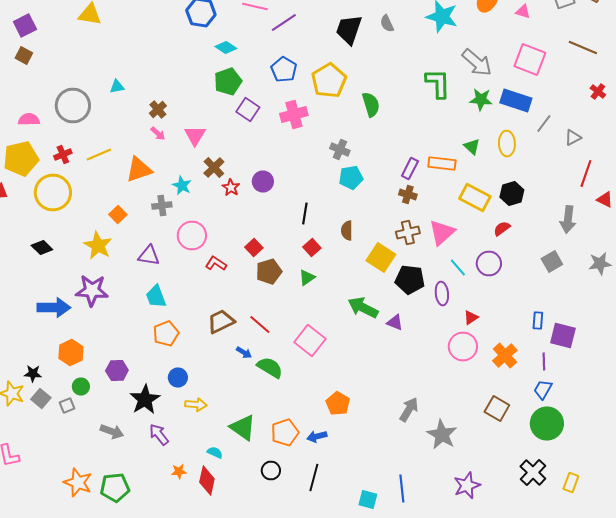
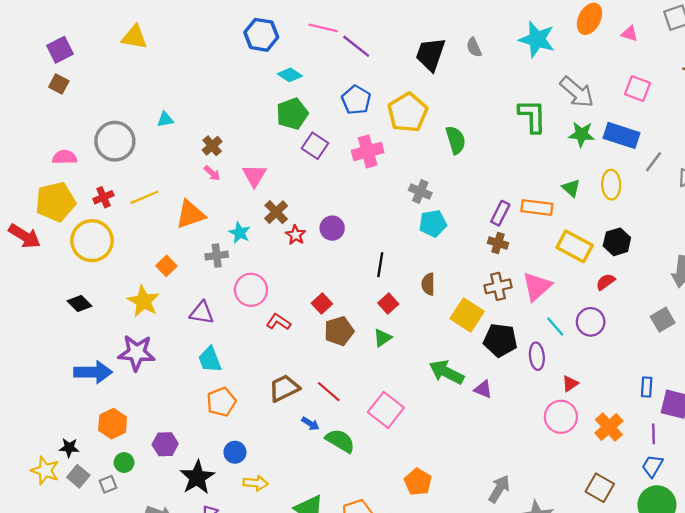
purple line: (284, 22) -> (356, 46), turned 72
pink square: (530, 60) -> (638, 89), size x0.7

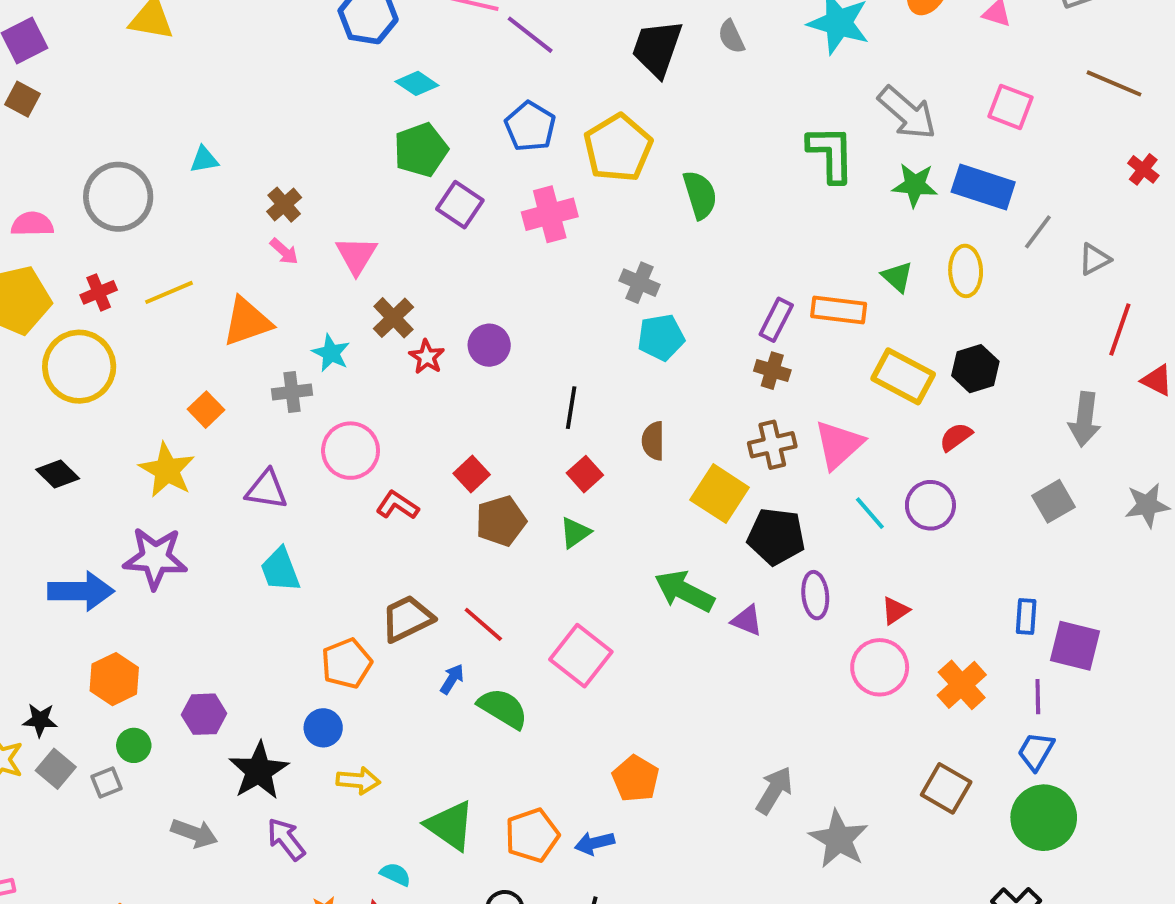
purple ellipse: (537, 356) -> (815, 595), moved
orange pentagon: (221, 402) -> (347, 663), moved
blue arrow: (310, 424) -> (452, 679), turned -90

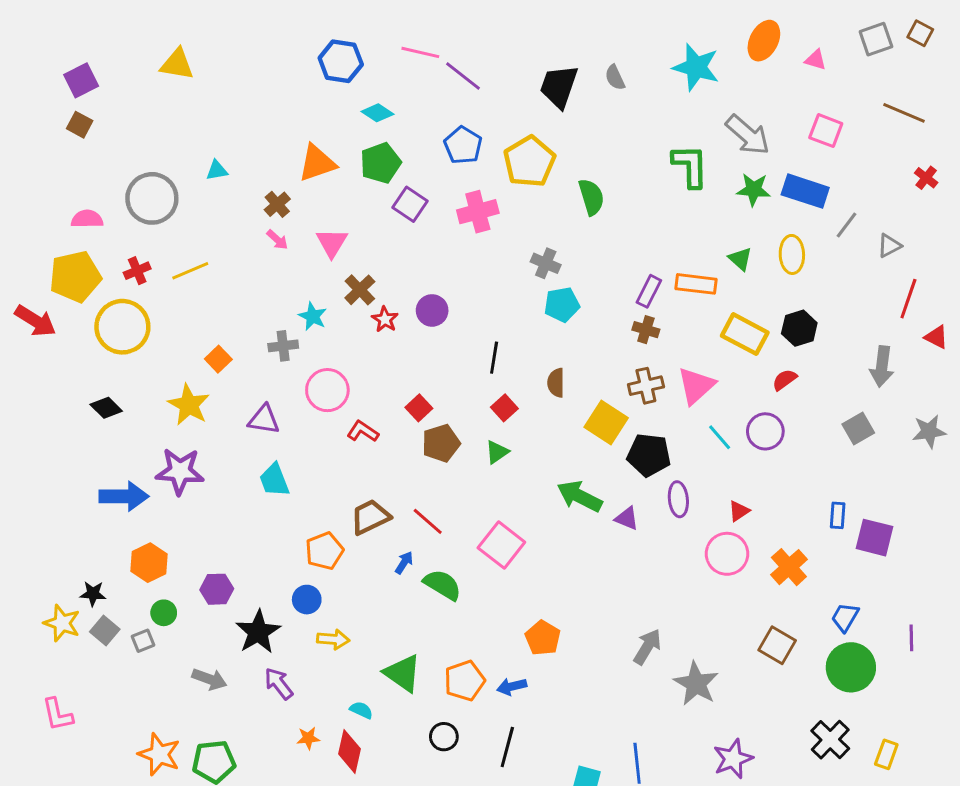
orange triangle: (247, 322) -> (317, 163), moved
purple line: (1038, 697) -> (911, 638), moved

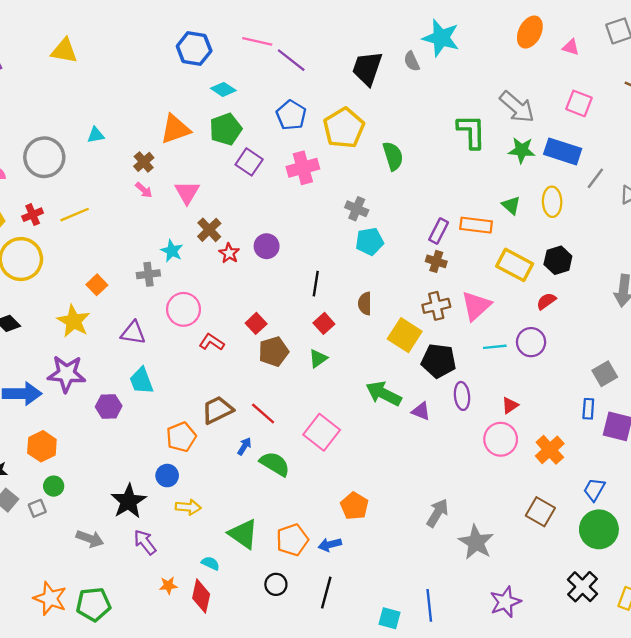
cyan star: (696, 67) -> (441, 38), moved
gray square: (858, 428) -> (605, 374), moved
cyan line: (720, 437) -> (495, 347), turned -55
purple hexagon: (217, 589) -> (109, 406), moved

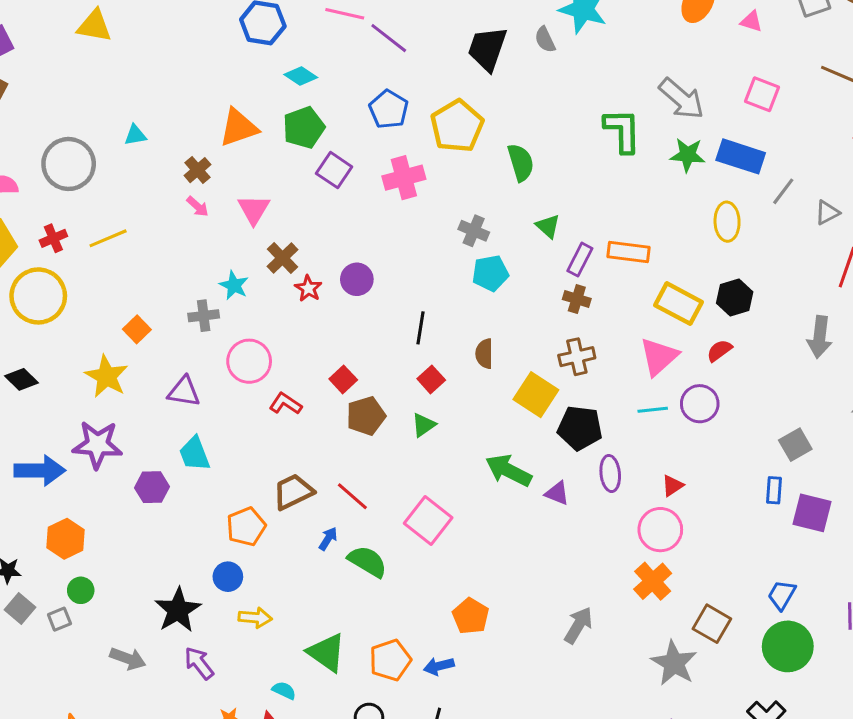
green triangle: (511, 205) -> (548, 226), moved
pink triangle: (476, 306) -> (659, 357), moved
orange cross: (550, 450) -> (653, 581), moved
gray star: (476, 542) -> (674, 663), moved

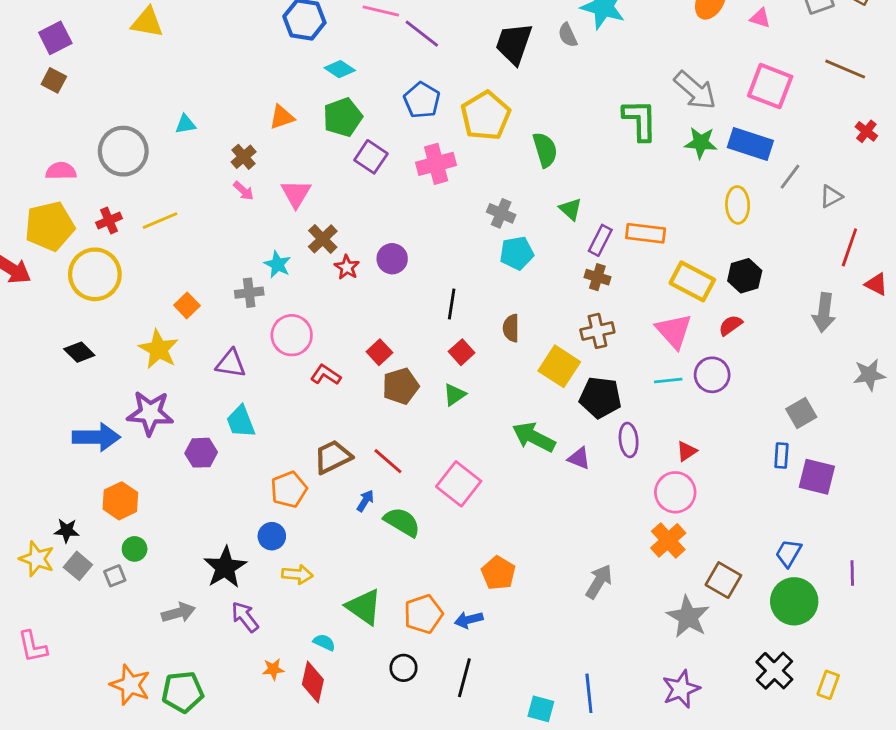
pink square: (762, 94) -> (770, 86), size x1.4
orange triangle: (239, 128) -> (282, 117), size x0.7
pink triangle: (659, 357) -> (674, 331), turned -30
gray arrow: (128, 659) -> (178, 613), turned -36

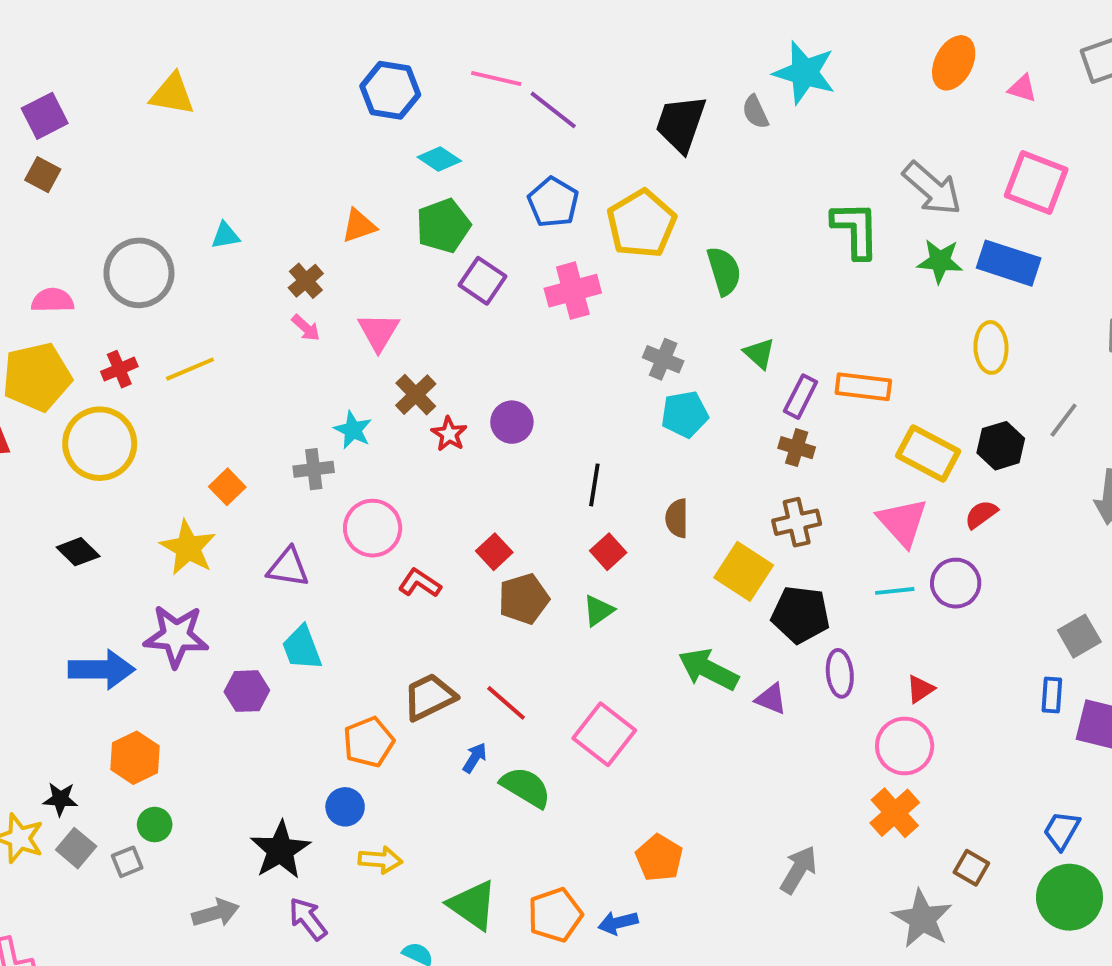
gray line: (790, 177) -> (1064, 420), moved
brown square: (723, 580) -> (971, 868), size x0.7

